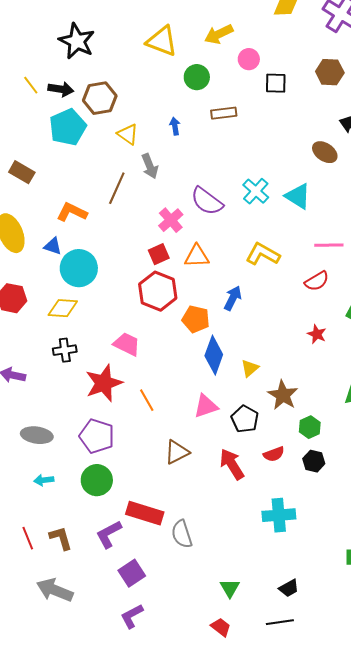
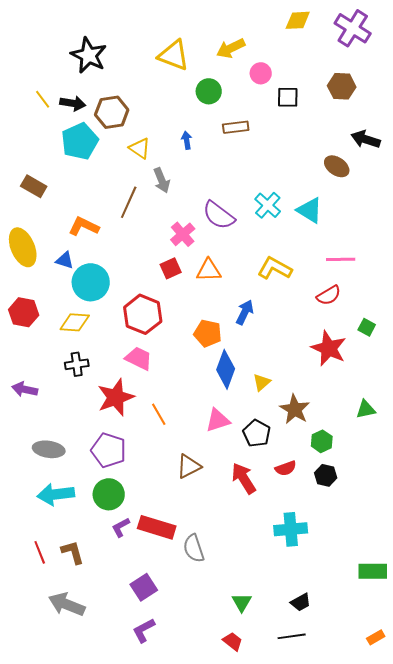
red hexagon: (158, 291) -> (143, 314), moved
red star: (317, 334) -> (329, 348), size x1.8
cyan arrow: (44, 480) -> (56, 494), size x1.8
purple L-shape: (109, 534) -> (121, 527), moved, size x0.7

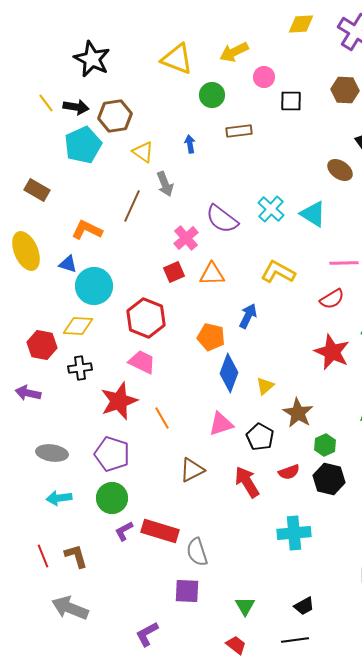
red hexagon: (24, 312) -> (42, 345), moved
black hexagon: (326, 475) -> (329, 479), size x1.4
cyan arrow: (56, 494) -> (59, 498), size x0.7
purple square: (144, 587) -> (187, 591), moved, turned 36

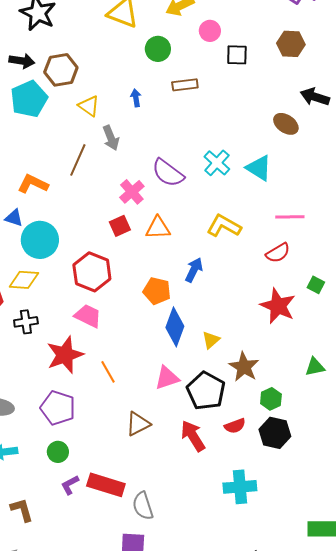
black pentagon: (260, 437) -> (206, 391), size x1.4
green circle: (112, 498) -> (58, 452), size x0.7

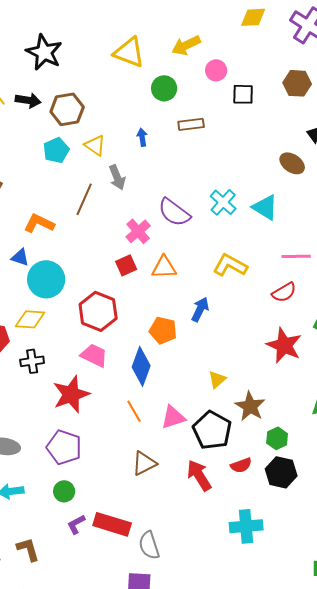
cyan pentagon: (29, 99) -> (56, 150), moved, size x0.7
blue diamond: (175, 327) -> (141, 366), moved
orange line: (108, 372) -> (134, 411), moved

